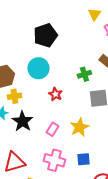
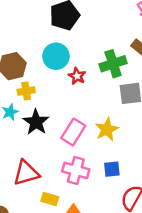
green cross: (84, 74) -> (113, 64), size x1.5
red star: (55, 94) -> (77, 76), moved
pink rectangle: (52, 129) -> (73, 132), size x1.5

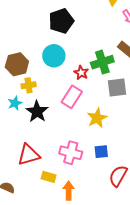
red star: (77, 76) -> (81, 73), moved
pink rectangle: (73, 132) -> (72, 97), moved

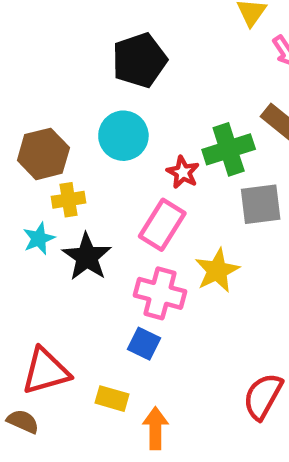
blue square: (101, 152) -> (144, 344), moved, turned 32
pink cross: (71, 153) -> (160, 293), moved
red triangle: (29, 155) -> (46, 371), moved

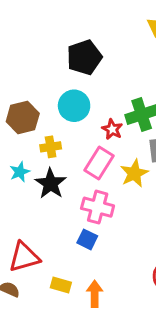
yellow cross: (69, 200) -> (51, 147), moved
yellow star: (217, 271) -> (134, 173), moved
yellow rectangle: (112, 399) -> (61, 285), moved

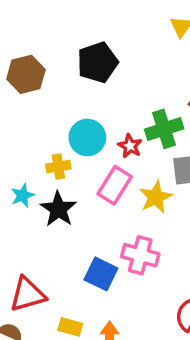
cyan circle: (74, 106) -> (87, 137), moved
brown hexagon: (23, 117) -> (26, 74), moved
pink cross: (98, 207) -> (140, 255), moved
blue square: (87, 239) -> (101, 274), size x1.4

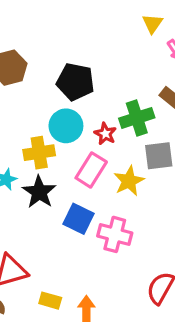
black pentagon: (98, 62) -> (75, 82), moved, turned 30
yellow cross: (58, 166) -> (39, 153), size x1.4
blue square: (101, 274) -> (79, 219), moved

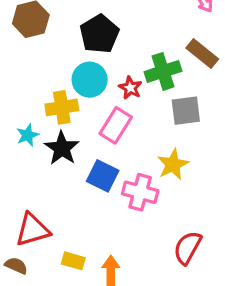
black pentagon: (75, 82) -> (99, 34), turned 30
yellow star: (129, 181) -> (173, 164), moved

